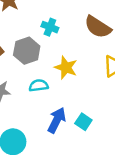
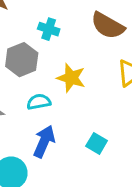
blue arrow: (57, 120) -> (44, 141), moved

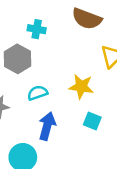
yellow star: (71, 78) -> (81, 87), moved

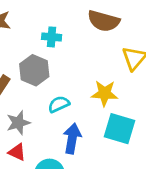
cyan square: (92, 121) -> (119, 129), size x1.6

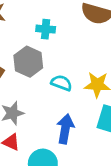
cyan semicircle: (59, 104) -> (61, 83), moved, turned 45

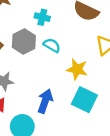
cyan semicircle: (61, 83) -> (52, 45), moved

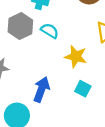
cyan square: (84, 100) -> (83, 89), size x0.6

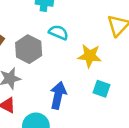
gray hexagon: (20, 26) -> (29, 49), moved

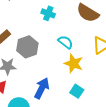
cyan semicircle: (58, 32) -> (65, 42), moved

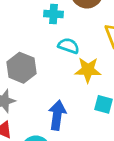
cyan cross: (48, 13) -> (53, 14), moved

